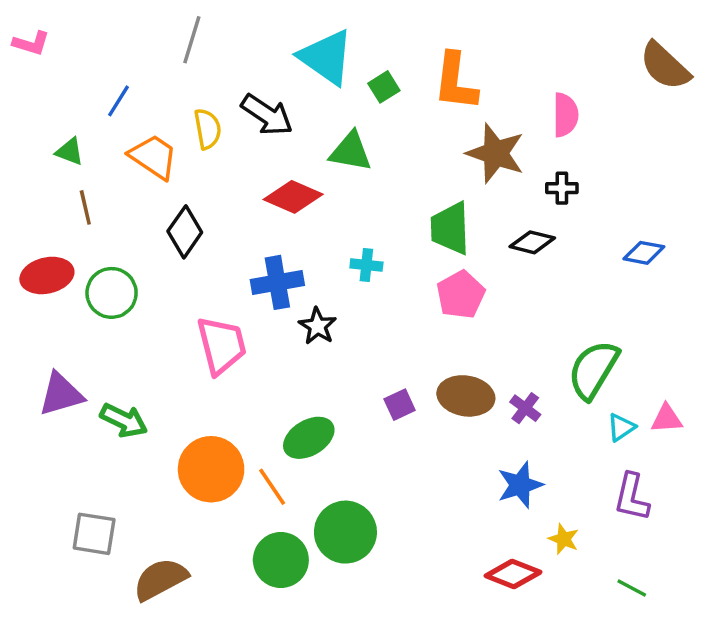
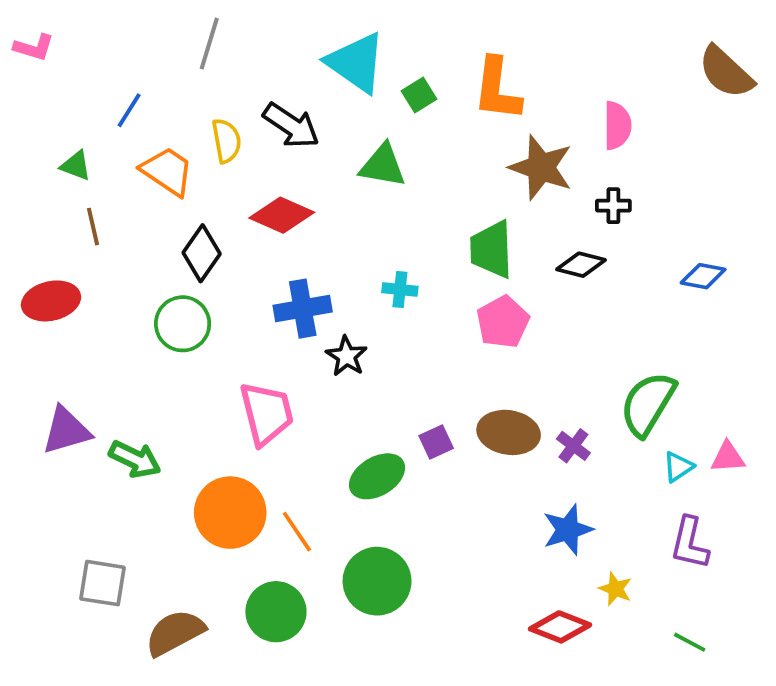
red diamond: (293, 197) -> (282, 215), moved
green circle: (112, 293) -> (183, 324), moved
pink trapezoid: (222, 345) -> (266, 413), moved
green ellipse: (309, 438) -> (377, 476), moved
green circle: (281, 560) -> (276, 612), moved

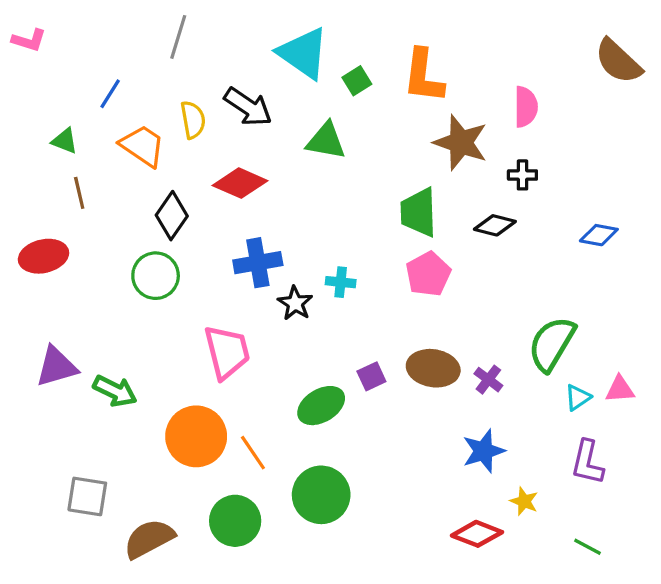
cyan cross: (400, 289) -> (341, 282), moved

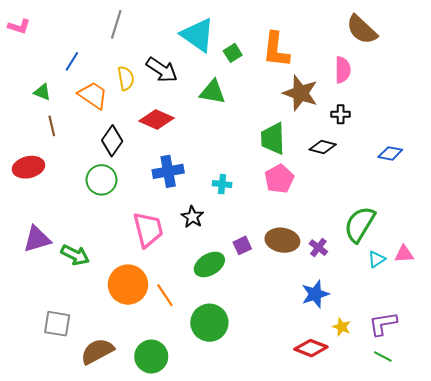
brown semicircle: (618, 61) -> (362, 30), moved
black star: (295, 303) -> (192, 217), moved
purple L-shape: (587, 462) -> (383, 324), moved, turned 68
green circle: (235, 521) -> (151, 357), moved

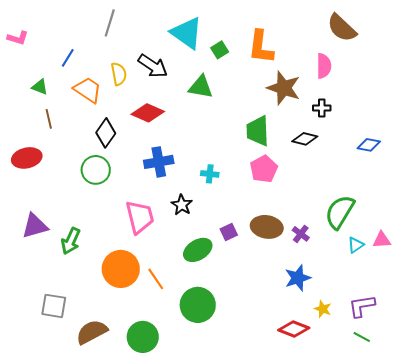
pink L-shape: (19, 26) -> (18, 38), moved
green arrow: (75, 255) -> (71, 241), turned 88

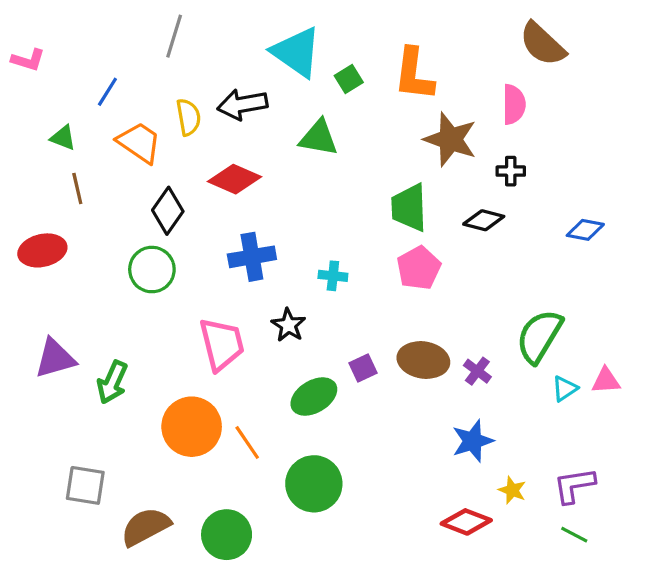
black arrow: (153, 66) -> (242, 104), turned 136

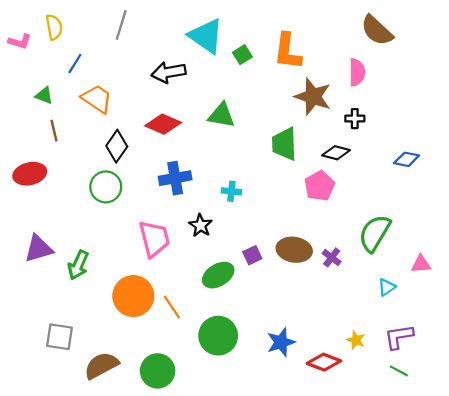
yellow semicircle: (188, 117) -> (54, 27), moved
green triangle: (319, 138) -> (221, 115), moved
pink pentagon: (419, 268) -> (320, 186), moved
cyan triangle: (565, 389) -> (387, 287), moved
blue star: (473, 441) -> (281, 342), moved

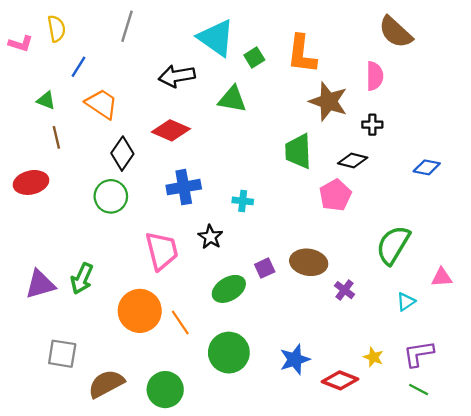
green triangle: (221, 115) -> (232, 99), moved
purple triangle: (39, 249) -> (40, 284), moved
purple cross: (332, 257) -> (345, 290), moved

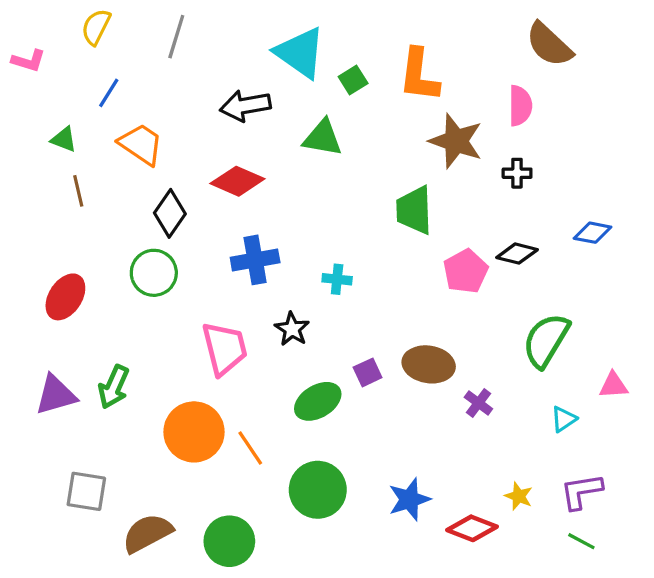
yellow semicircle: (56, 29) -> (96, 27), moved, turned -144
black diamond: (353, 160) -> (517, 254), moved
red ellipse: (31, 182) -> (65, 297), moved, turned -44

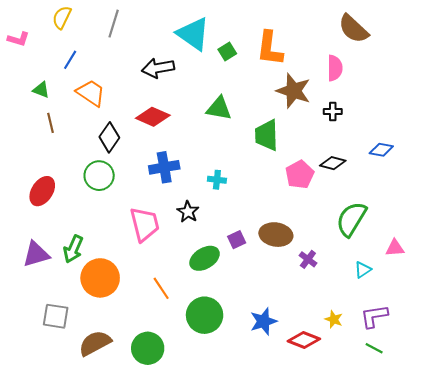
green triangle: (323, 138) -> (219, 108), moved
orange circle: (194, 432) -> (100, 278), moved

